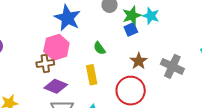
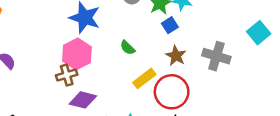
blue square: (131, 29) -> (170, 25), moved
yellow rectangle: (92, 75) -> (144, 78), moved, turned 72

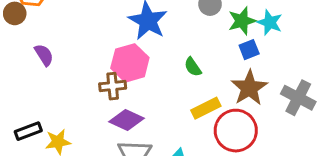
brown star: (176, 56) -> (249, 88), size x1.4

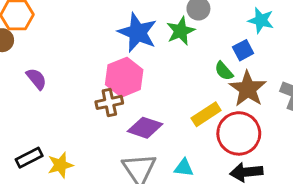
green star: (242, 21) -> (181, 31), moved
green semicircle: (193, 67) -> (224, 71), moved
purple diamond: (127, 120) -> (145, 128), moved

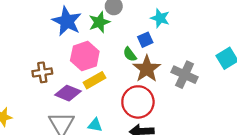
pink hexagon: (124, 77) -> (85, 56), moved
yellow rectangle: (206, 114) -> (95, 80), moved

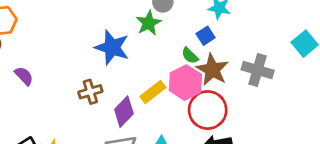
blue star: (67, 21) -> (112, 47), moved
pink hexagon: (85, 56) -> (185, 83), moved
purple diamond: (68, 93) -> (124, 112), turned -60

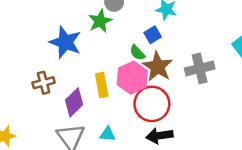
gray cross: (258, 70) -> (200, 68), turned -32
yellow rectangle: (153, 92) -> (102, 85), turned -65

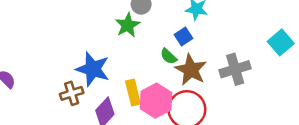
blue star: (65, 42) -> (93, 69), moved
pink hexagon: (132, 78) -> (156, 101), moved

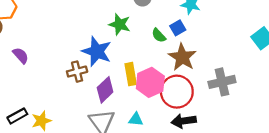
green star: (128, 25) -> (120, 24), moved, turned -30
green semicircle: (169, 56) -> (159, 35), moved
gray cross: (235, 69) -> (222, 82), moved

